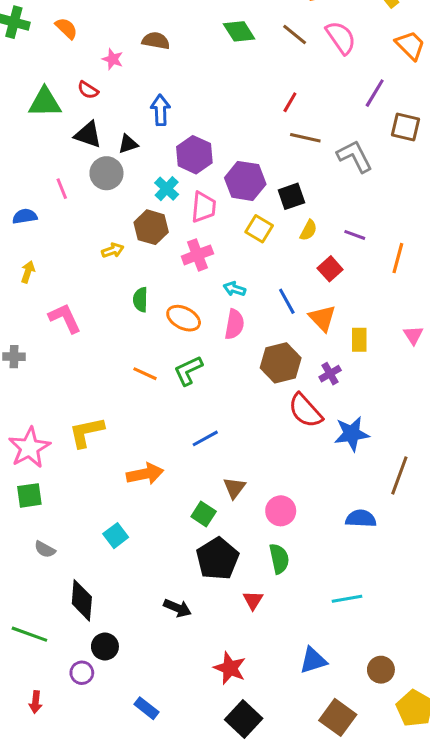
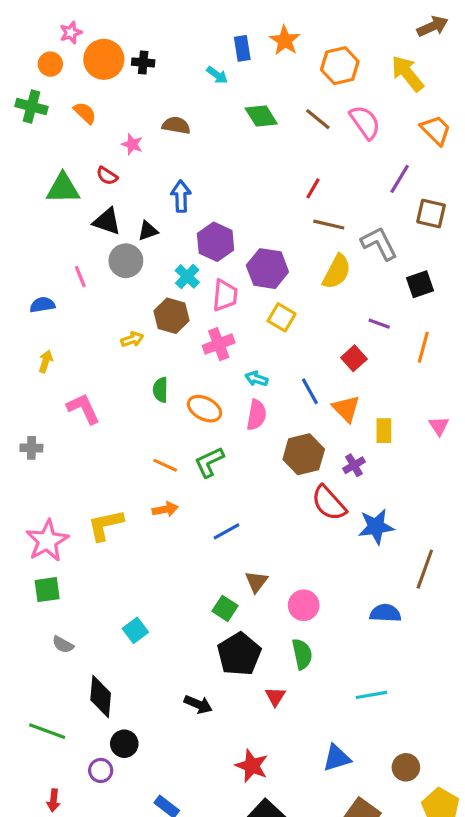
black square: (291, 196) -> (420, 284), moved
yellow semicircle: (308, 230) -> (337, 272), moved, size x1.6
orange arrow: (145, 474) -> (165, 509), moved, size x0.7

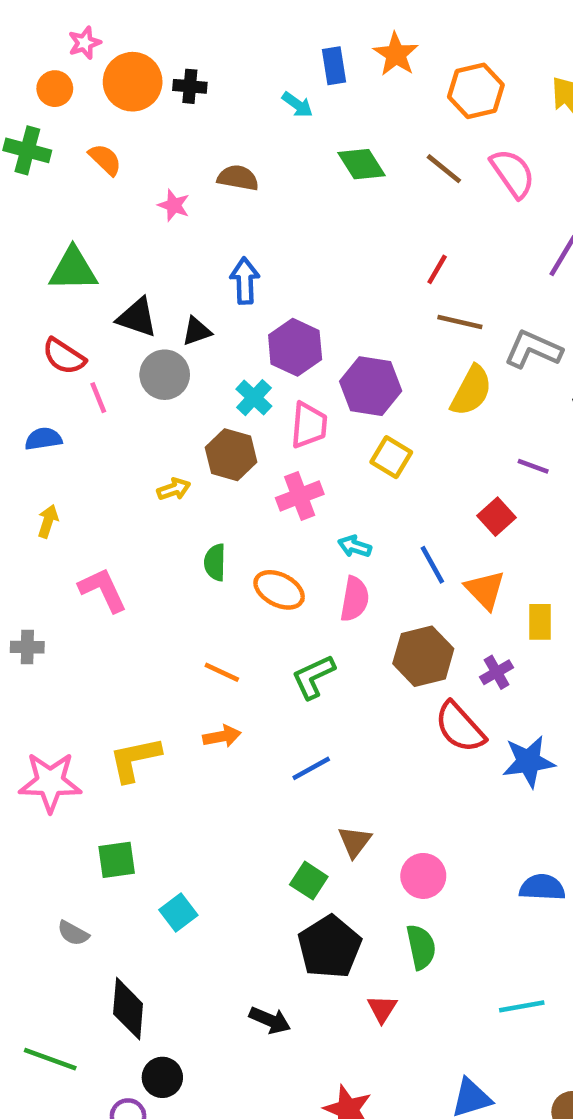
red semicircle: (107, 176) -> (64, 356), moved, size x1.4
gray L-shape: (379, 243) -> (533, 350), turned -39
green L-shape: (209, 462) -> (313, 677), moved
pink star: (47, 541) -> (50, 782), turned 30
green square: (47, 590) -> (117, 860), moved

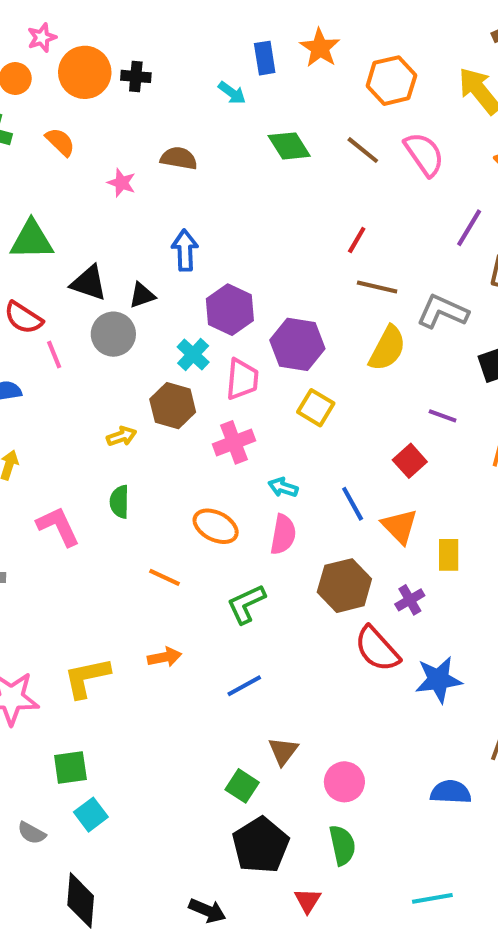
green semicircle: (215, 562) -> (119, 502), moved
orange line: (222, 672) -> (164, 577), moved
cyan square: (178, 913) -> (91, 815), moved

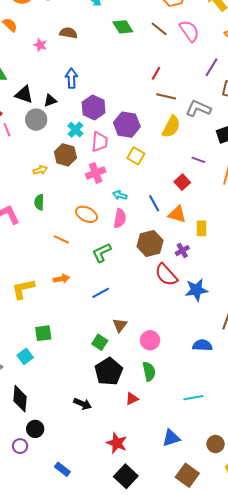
orange triangle: (400, 526) -> (177, 214), turned -30
green square: (70, 768) -> (43, 333), moved
red triangle: (308, 900) -> (132, 399), turned 32

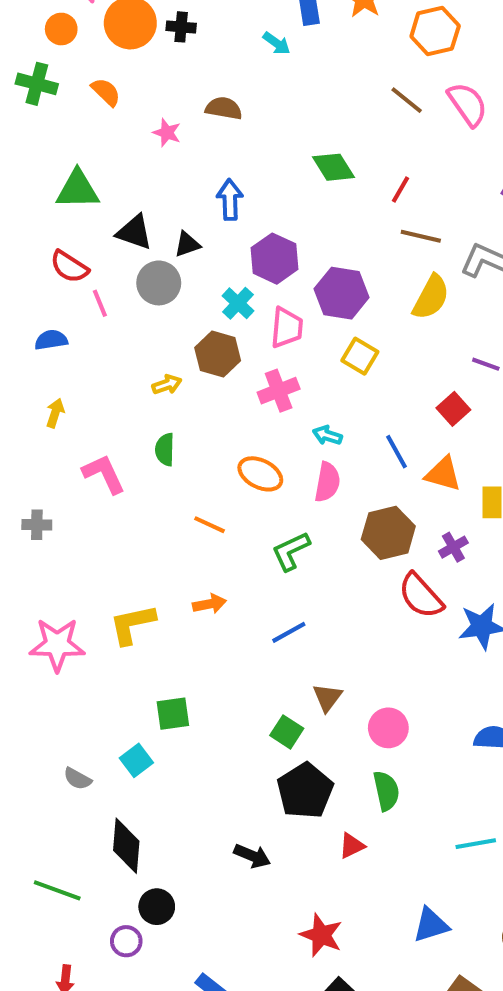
green diamond: (123, 27) -> (333, 167), moved

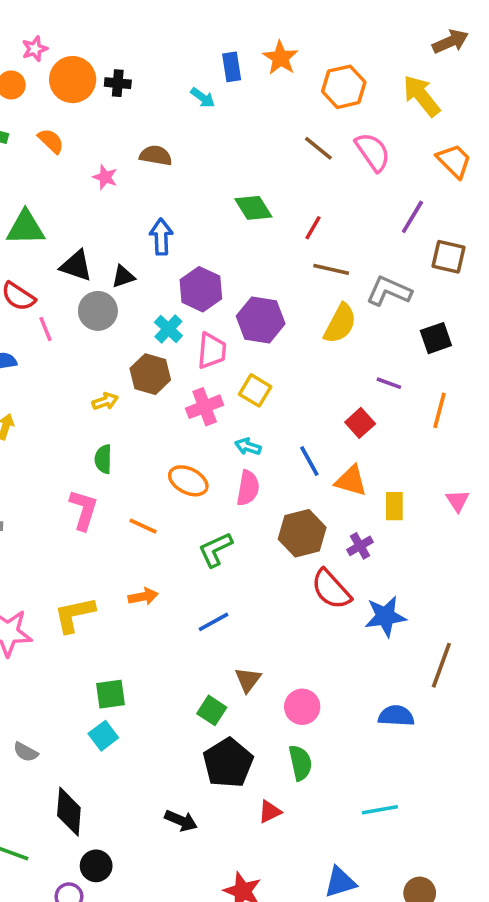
yellow square: (360, 356) -> (255, 390), moved
pink L-shape: (104, 474) -> (83, 510), moved, turned 42
cyan square: (136, 760) -> (103, 736), moved

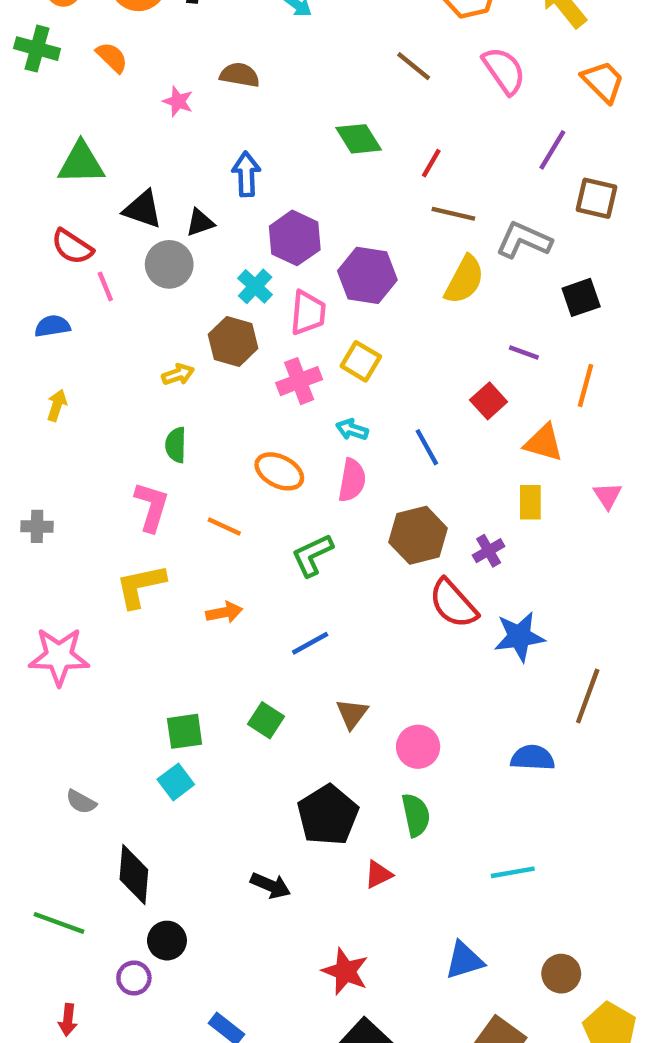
brown line: (318, 148) -> (414, 66), moved
orange triangle: (351, 481) -> (544, 443), moved
yellow L-shape: (74, 615) -> (141, 586), moved
green square: (212, 710) -> (266, 720), moved

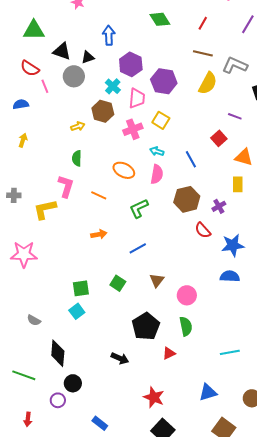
red line: (431, 163) -> (203, 23), moved
yellow L-shape: (141, 586) -> (45, 209), moved
red semicircle: (453, 604) -> (203, 230), size x0.7
blue semicircle: (533, 758) -> (230, 276), moved

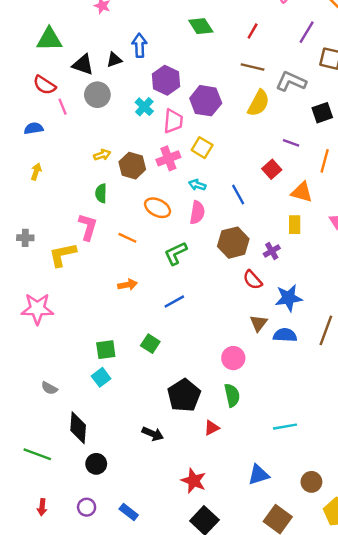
black triangle: (88, 57) -> (114, 60), moved
brown hexagon: (103, 111) -> (132, 166), moved
brown triangle: (157, 280) -> (259, 323), moved
purple circle: (58, 400) -> (87, 507), moved

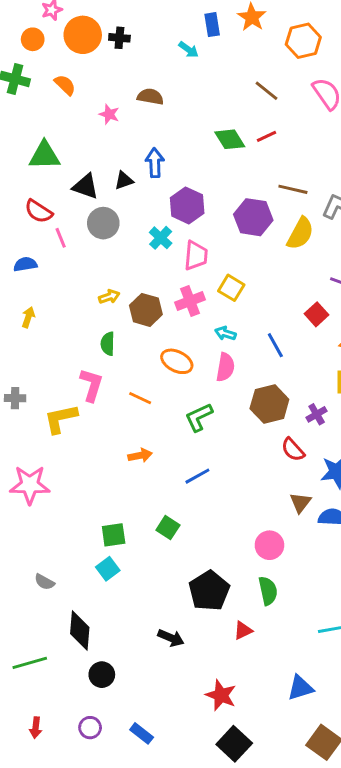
red line: (253, 31) -> (267, 136), moved, turned 35
purple hexagon: (206, 101) -> (253, 217), moved
green line: (37, 454) -> (30, 663), turned -36

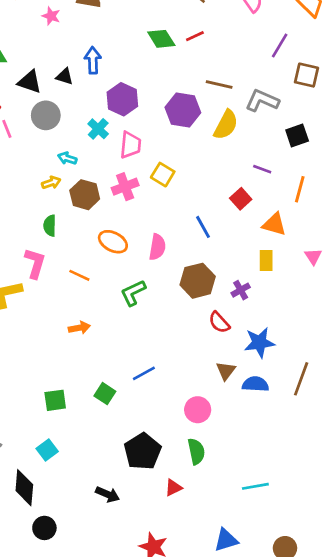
black triangle: (124, 180) -> (65, 76), turned 36
cyan arrow: (225, 333) -> (67, 158), moved
blue line: (197, 476) -> (144, 373), moved
cyan square: (108, 569) -> (47, 450), moved

